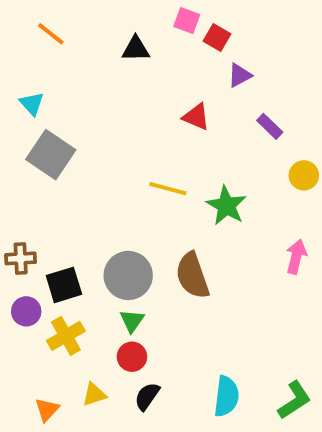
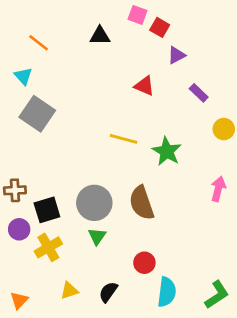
orange line: (51, 34) -> (39, 43), moved
red circle: (132, 357) -> (144, 263), moved
orange triangle: (47, 410) -> (19, 300), moved

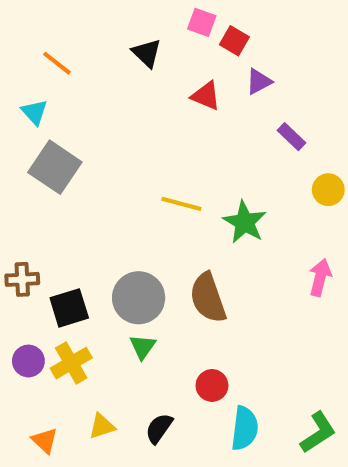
black triangle: (100, 36) -> (147, 53), turned 45
red triangle: (144, 86) -> (206, 96), moved
purple circle: (19, 229) -> (28, 361), moved
orange triangle: (19, 300) -> (45, 441), moved, turned -30

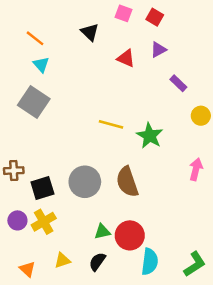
red square: (234, 41) -> (155, 17), moved
cyan triangle: (35, 112) -> (41, 65), moved
green triangle: (143, 347) -> (102, 232), moved, turned 42
red circle: (212, 385) -> (130, 235), size x1.5

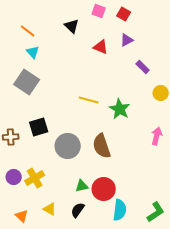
black square: (42, 188) -> (39, 127), moved
yellow triangle: (62, 260) -> (50, 209), turned 48

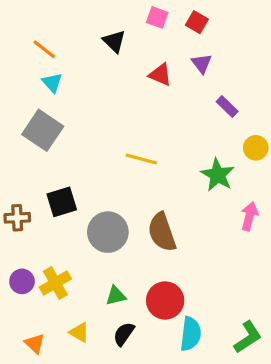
purple triangle: (127, 40) -> (202, 64), turned -40
green star: (120, 109) -> (218, 175), moved
green triangle: (82, 186) -> (116, 296), moved

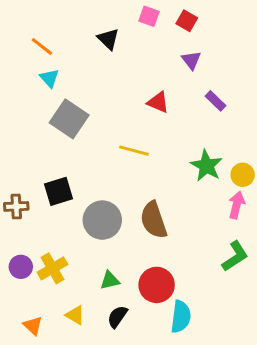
red triangle: (160, 75) -> (158, 102), moved
gray square: (43, 130) -> (69, 119), moved
yellow circle: (256, 148) -> (243, 175), moved
green L-shape: (248, 337) -> (235, 256), moved

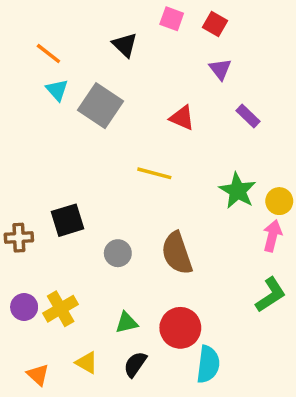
gray square: (69, 119) -> (100, 106), moved
gray circle: (102, 220) -> (118, 253), size x0.6

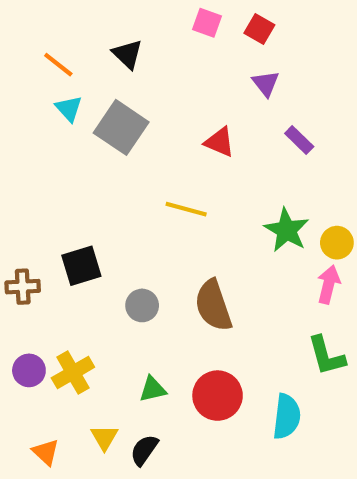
black triangle: (125, 45) -> (127, 54), moved
green L-shape: (271, 295) -> (326, 356), turned 108
yellow triangle: (87, 363) -> (104, 437), turned 30
black semicircle: (135, 364) -> (144, 450), moved
cyan semicircle: (208, 364) -> (287, 417), moved

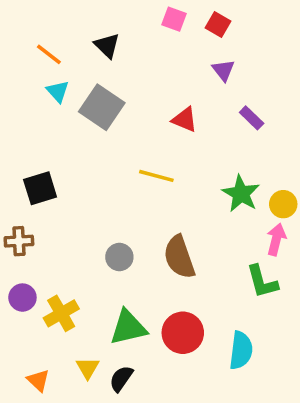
black square: (81, 266) -> (40, 188), moved
green L-shape: (326, 356) -> (262, 282), moved
purple circle: (29, 370) -> (22, 298), moved
green triangle: (153, 389) -> (128, 327), size x1.6

